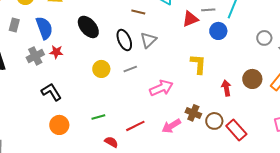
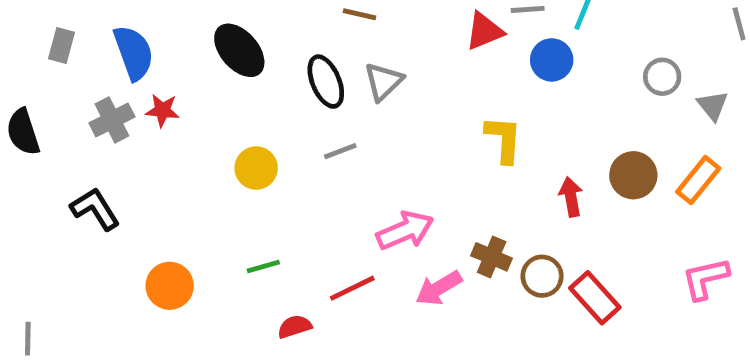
yellow circle: (101, 69) -> (256, 168), moved
pink arrow: (161, 88) -> (405, 231), moved
black L-shape: (51, 92) -> (95, 209), moved
red semicircle: (111, 142) -> (295, 327), turned -48

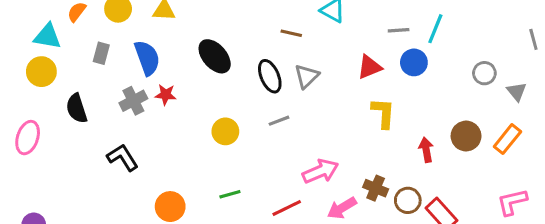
red triangle: (484, 31) -> (369, 67), moved

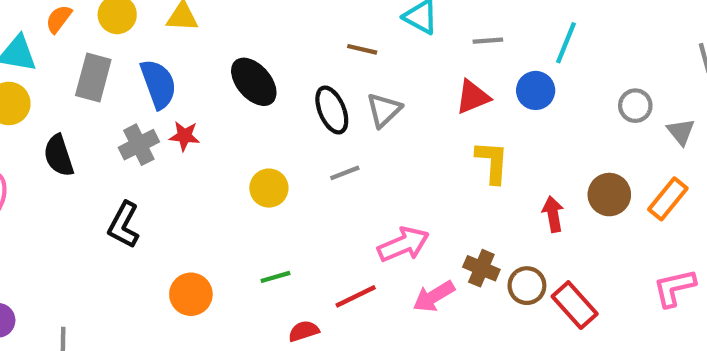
gray line: (399, 30) -> (488, 41), moved
gray rectangle: (101, 53) -> (93, 77), size x1.5
black L-shape: (123, 157) -> (124, 225), turned -120

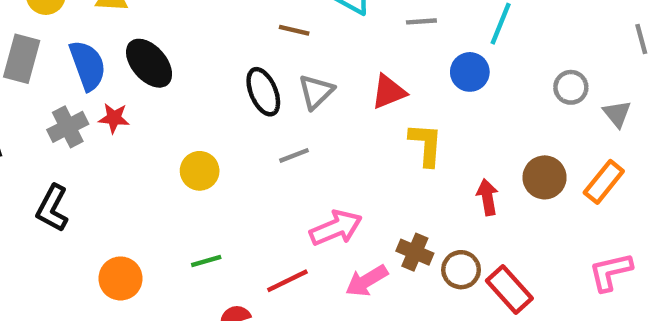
black ellipse: (254, 82) -> (149, 63), moved
red triangle: (473, 97) -> (389, 92), moved
gray line: (345, 173) -> (294, 155), moved

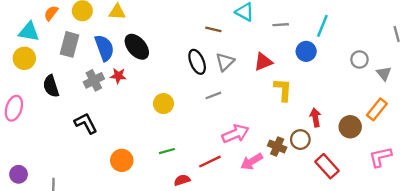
brown circle: (545, 177) -> (350, 127), moved
black L-shape: (52, 208) -> (86, 123), turned 125
brown circle: (461, 270) -> (300, 140), moved

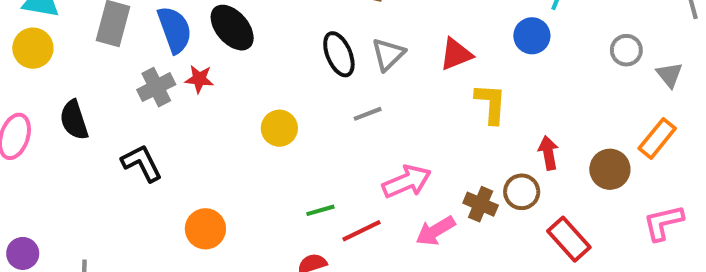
black semicircle: (51, 86) -> (74, 120), moved
green line: (167, 151) -> (320, 210), moved

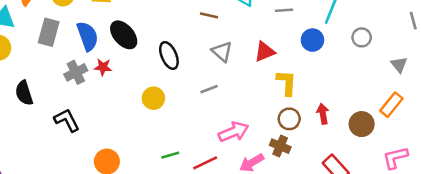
gray circle: (626, 50) -> (362, 37), moved
black ellipse: (339, 54) -> (169, 56), moved
gray triangle: (388, 54) -> (222, 52), turned -35
brown circle: (522, 192) -> (289, 119), moved
green line: (320, 210) -> (170, 155), moved

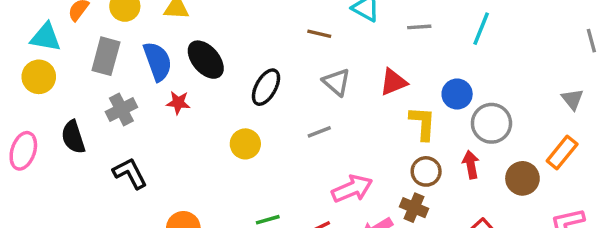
gray circle: (362, 37) -> (491, 123), moved, size x1.5
blue circle: (312, 40) -> (457, 94), moved
black ellipse: (169, 56) -> (266, 87), turned 52
gray cross: (76, 72) -> (121, 110), moved

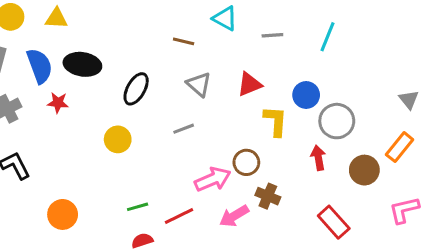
black ellipse: (206, 60) -> (82, 64), turned -40
brown circle: (426, 171) -> (246, 162), moved

